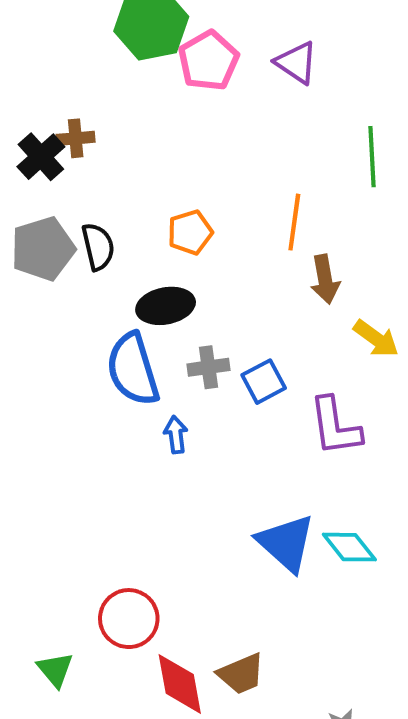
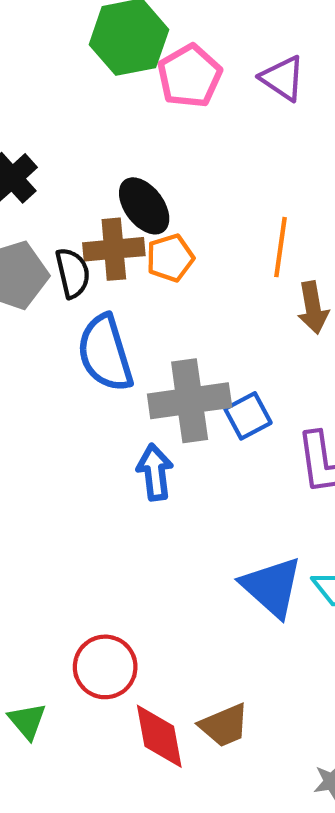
brown cross: (76, 138) -> (114, 249), moved, size x1.5
black ellipse: (166, 306) -> (144, 206), moved, turned 64
gray cross: (208, 367) -> (190, 401), size x1.8
blue semicircle: (133, 369) -> (105, 353), moved
blue arrow: (176, 435) -> (155, 472), size x1.4

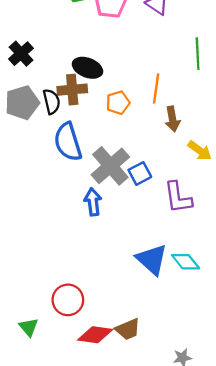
black ellipse: (144, 206) -> (87, 68), turned -32
orange pentagon: (170, 258) -> (118, 103), moved
gray cross: (190, 401) -> (110, 166), turned -33
red diamond: (159, 736) -> (95, 335), turned -72

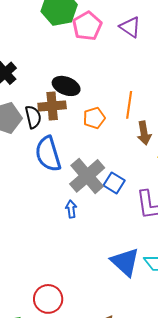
blue square: (140, 173) -> (114, 183), turned -30
blue arrow: (93, 202) -> (71, 209), size x0.7

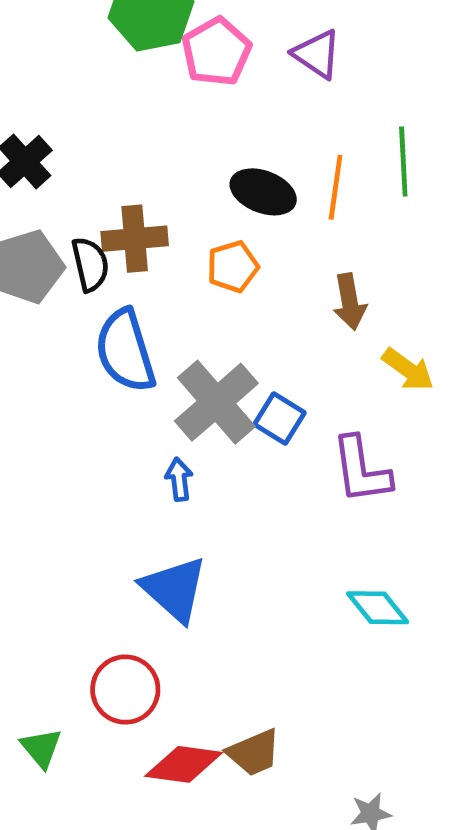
black ellipse: (66, 86) -> (263, 192), moved
orange line: (129, 105) -> (336, 187), moved
blue triangle: (125, 262) -> (174, 589), moved

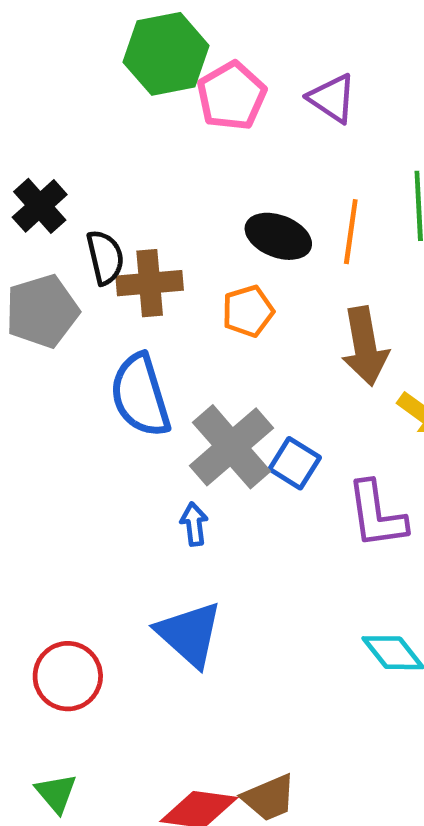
black semicircle: (90, 264) -> (105, 257), moved
brown arrow: (350, 302) -> (365, 346), size x1.4
red circle: (125, 690) -> (68, 676), moved

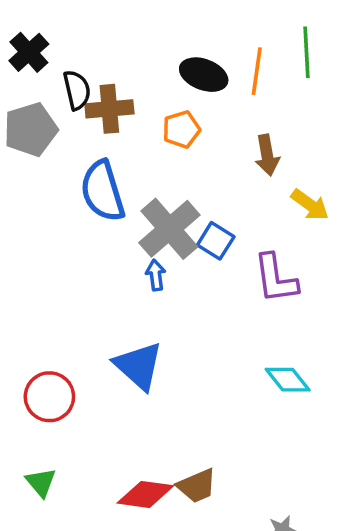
brown arrow: (365, 346) -> (267, 155), size x0.7
blue arrow: (194, 524) -> (156, 275), moved

